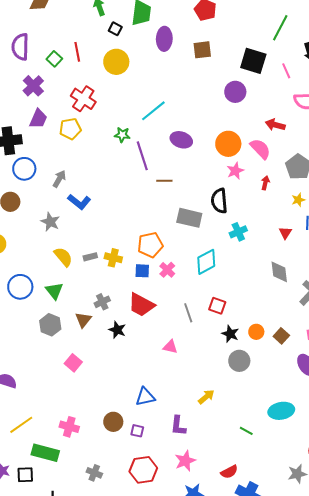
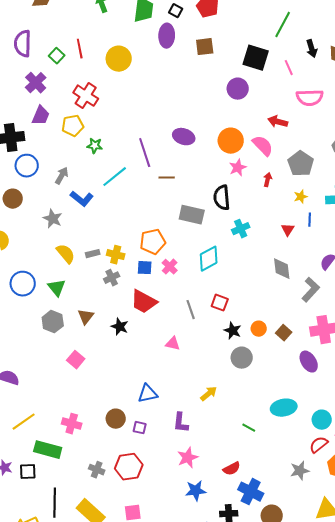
black square: (115, 29) -> (176, 11), moved
cyan line: (153, 111) -> (115, 177), moved
green star: (122, 135) -> (95, 146), moved
gray cross: (102, 302) -> (112, 278), moved
red hexagon: (143, 470) -> (129, 467), moved

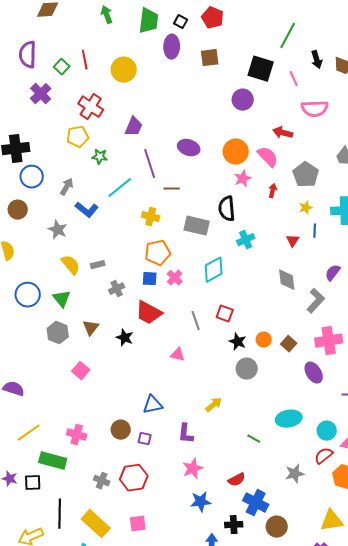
purple trapezoid: (41, 116) -> (134, 127), moved
yellow cross: (116, 255) -> (151, 217), moved
gray star: (300, 471) -> (295, 474), moved

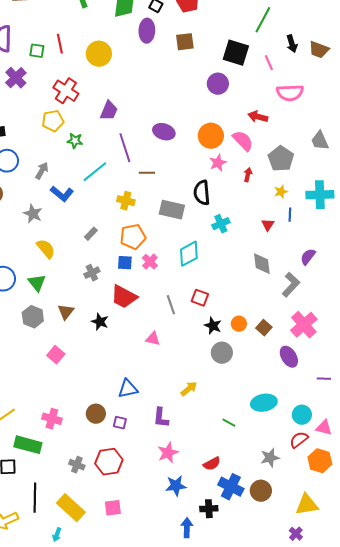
green square: (62, 67) -> (37, 51), turned -35
gray rectangle: (98, 265) -> (91, 234), moved, turned -32
pink cross: (329, 341) -> (304, 325), turned -32
brown circle: (277, 527) -> (261, 491), moved

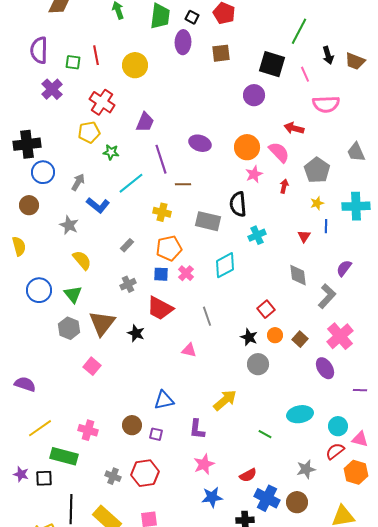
red square: (200, 298) -> (266, 309), moved, turned 30
brown triangle: (66, 312) -> (102, 323), size x1.6
yellow arrow: (189, 389) -> (225, 400), size x1.4

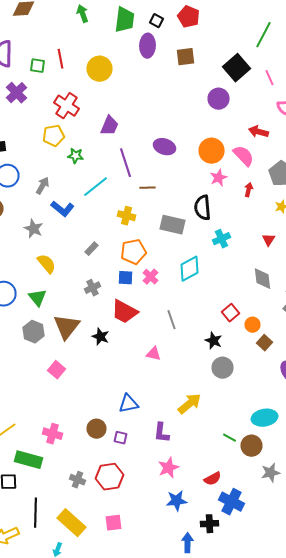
black square: (272, 64) -> (236, 68), turned 32
orange circle: (275, 335) -> (252, 325), moved
brown circle: (297, 502) -> (252, 446), moved

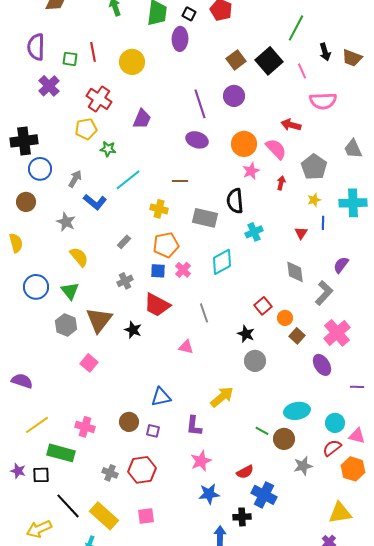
brown square: (186, 57) -> (236, 60), moved, turned -30
purple circle: (218, 99) -> (234, 96), moved
purple line: (126, 163) -> (200, 104), moved
black line: (36, 513) -> (68, 506), turned -44

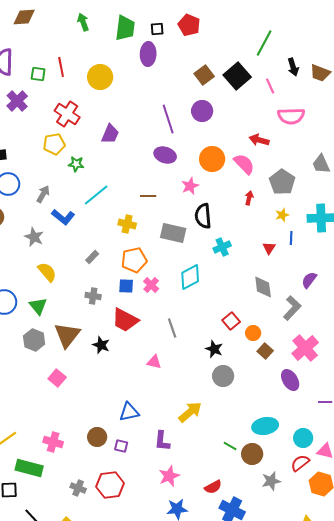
black square: (189, 14) -> (157, 29), turned -32
pink star: (251, 171) -> (190, 186), moved
gray cross: (125, 281) -> (93, 296), turned 35

